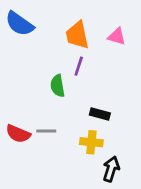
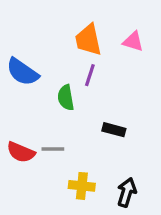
blue semicircle: (20, 24) -> (22, 72), moved
yellow cross: (91, 142) -> (82, 186), moved

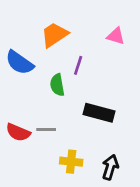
orange trapezoid: (88, 40) -> (54, 35), moved, turned 68
black rectangle: (114, 130) -> (99, 113), size x1.5

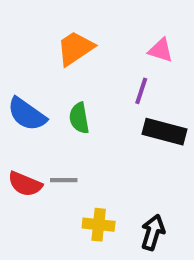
blue semicircle: (20, 63) -> (27, 114), moved
purple line: (78, 65) -> (141, 91), moved
black rectangle: (99, 113) -> (164, 132), moved

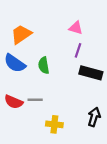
orange trapezoid: (75, 48) -> (21, 34), moved
pink triangle: (161, 50) -> (76, 28), moved
black arrow: (153, 232) -> (94, 117), moved

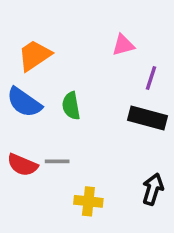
pink triangle: (76, 28) -> (123, 45), turned -32
purple line: (78, 50) -> (151, 78), moved

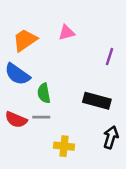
pink triangle: (123, 45) -> (67, 33), moved
green semicircle: (71, 106) -> (44, 93), moved
black rectangle: (148, 118) -> (97, 101), moved

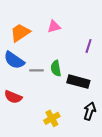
green semicircle: (44, 93) -> (56, 68), moved
gray line: (41, 117) -> (37, 70), moved
yellow cross: (64, 146) -> (52, 118), turned -35

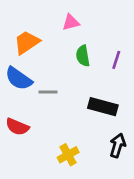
pink triangle: (54, 27) -> (71, 22), moved
green semicircle: (56, 68) -> (83, 56), moved

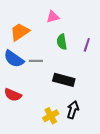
gray line: (48, 92) -> (36, 61), moved
black rectangle: (103, 107) -> (64, 80), moved
black arrow: (118, 145) -> (73, 110), moved

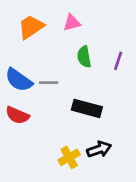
orange trapezoid: (20, 32) -> (31, 27), moved
red semicircle: (13, 95) -> (17, 115), moved
black arrow: (73, 110) -> (99, 149), turned 54

